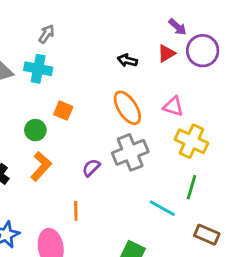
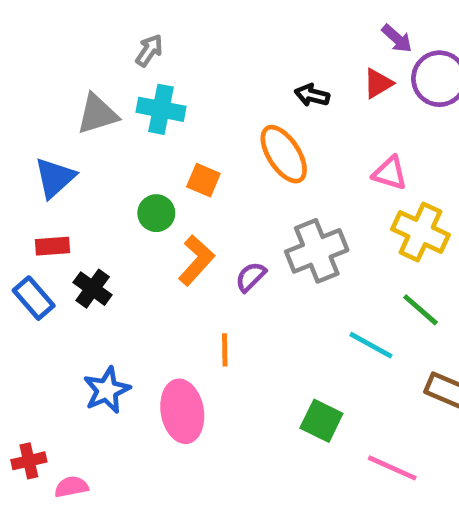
gray arrow: (47, 34) -> (149, 50), moved
orange ellipse: (127, 108) -> (284, 154), moved
orange L-shape: (41, 166) -> (196, 260), moved
green line: (191, 187) -> (421, 310), turned -65

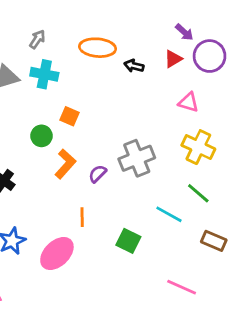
orange ellipse: (284, 154) -> (98, 48), moved, turned -52
pink triangle: (390, 173) -> (189, 102), moved
pink ellipse: (182, 411) -> (57, 253), turned 56
green square: (321, 421) -> (128, 241), moved

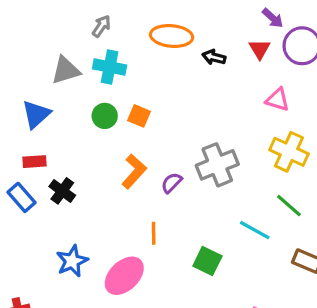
red triangle: (173, 59) -> (260, 49), turned -30
green circle: (42, 136) -> (105, 116), moved

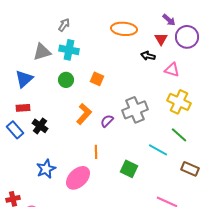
orange ellipse: (172, 36) -> (124, 29), moved
black arrow: (214, 57) -> (148, 56), moved
orange square: (139, 116) -> (97, 79), moved

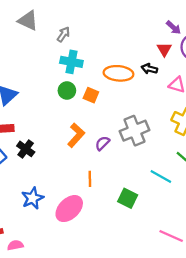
gray arrow: (64, 25) -> (63, 34), moved
orange ellipse: (124, 29) -> (118, 73), moved
cyan cross: (69, 50) -> (71, 62), moved
gray triangle: (42, 52) -> (28, 21), moved, turned 42
green circle: (66, 80) -> (67, 91), moved

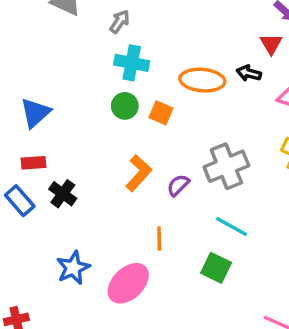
cyan line: (161, 176) -> (232, 226), moved

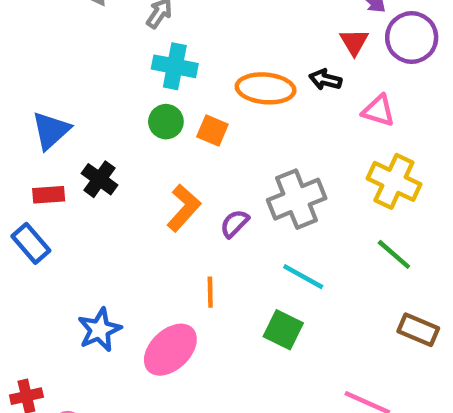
black cross: (63, 194) -> (100, 179), moved

